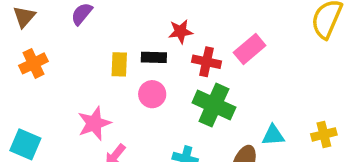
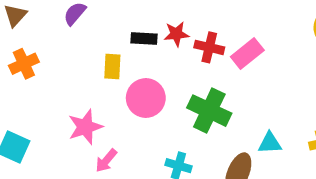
black rectangle: (154, 57) -> (144, 39), moved
red cross: (207, 62) -> (209, 47), moved
pink circle: (152, 94) -> (146, 98), size x1.4

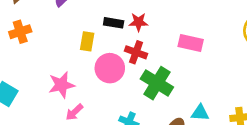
red cross: (209, 47) -> (136, 52), moved
pink rectangle: (247, 53) -> (191, 43), turned 45

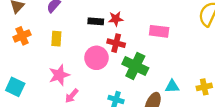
yellow rectangle: (87, 41) -> (56, 39), moved

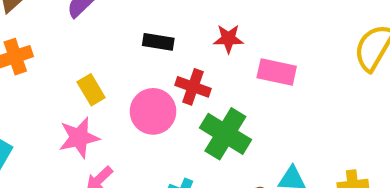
red star: (116, 19) -> (228, 39), moved
yellow rectangle: (56, 39) -> (91, 90), moved, turned -40

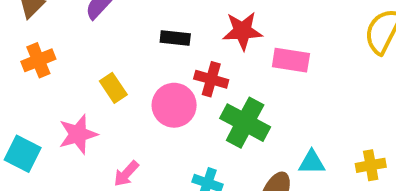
red star: (228, 39) -> (242, 31), size x1.4
pink star: (79, 138) -> (78, 134), moved

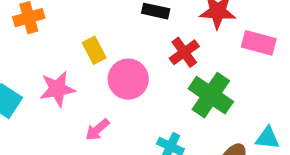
red cross: (211, 79) -> (184, 52), turned 32
pink circle: (174, 105) -> (128, 79), moved

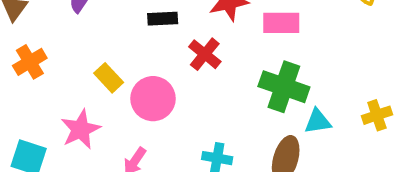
green cross: (211, 95) -> (284, 87), moved

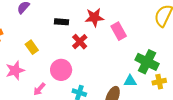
pink rectangle: (281, 23) -> (119, 31), turned 54
green cross: (284, 87) -> (147, 62), moved
pink circle: (153, 99) -> (61, 70), moved

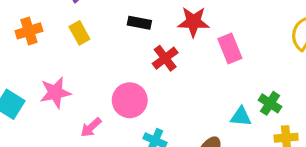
yellow rectangle: (32, 47) -> (79, 33), moved
green cross: (147, 62) -> (270, 103), size x0.6
cyan triangle: (130, 81) -> (241, 117), moved

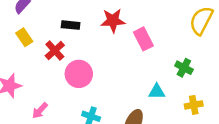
red cross: (165, 58) -> (55, 50), moved
pink circle: (130, 100) -> (79, 74), moved
green cross: (270, 103) -> (184, 68), moved

